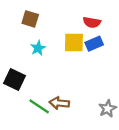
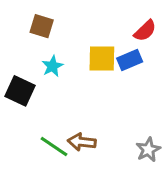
red semicircle: (92, 22) -> (145, 31), moved, turned -54
black square: (14, 79) -> (20, 91), moved

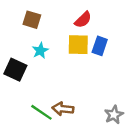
red semicircle: (145, 31) -> (83, 20), moved
blue rectangle: (130, 60) -> (100, 46), turned -48

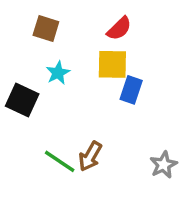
blue rectangle: (100, 46) -> (131, 90), moved
brown arrow: (63, 109) -> (90, 156), turned -66

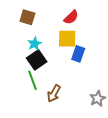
black square: (22, 100) -> (37, 60), moved, turned 30
green line: (60, 161) -> (33, 80), moved, turned 36

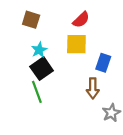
blue rectangle: (78, 54) -> (103, 63), moved
brown arrow: (54, 93) -> (93, 88), moved, turned -30

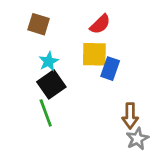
blue rectangle: (103, 63) -> (110, 69), moved
brown arrow: (93, 88) -> (130, 116), moved

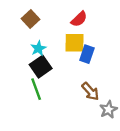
brown square: (39, 24) -> (30, 19), turned 30
brown arrow: (130, 116) -> (90, 91), moved, turned -42

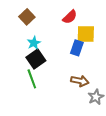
yellow square: (75, 43) -> (86, 34), moved
brown arrow: (90, 91) -> (80, 81), turned -36

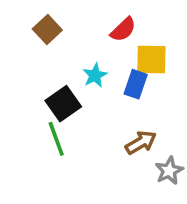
cyan star: (34, 43) -> (95, 75), moved
brown arrow: (80, 81) -> (141, 142), turned -42

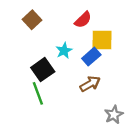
blue rectangle: (136, 84) -> (91, 57), turned 30
brown arrow: (141, 142) -> (90, 84), moved

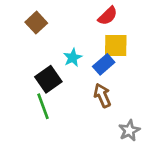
red semicircle: (83, 20) -> (108, 16), moved
brown arrow: (90, 84) -> (102, 95), turned -84

